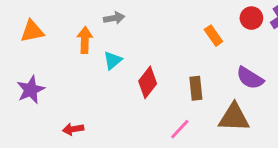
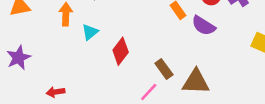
purple semicircle: (250, 78) -> (204, 26), moved
brown rectangle: (196, 88) -> (164, 69), moved, turned -30

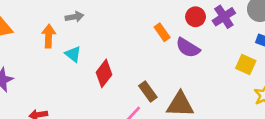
cyan triangle: (90, 32) -> (73, 54), turned -42

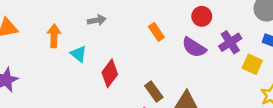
gray arrow: (74, 17) -> (97, 20), moved
purple cross: (224, 17) -> (230, 42), moved
orange rectangle: (162, 32) -> (156, 32), moved

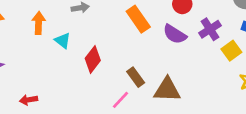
orange rectangle: (156, 32) -> (138, 19), size x1.5
yellow square: (252, 64) -> (231, 51), turned 30

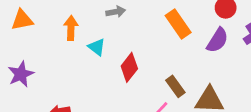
purple semicircle: (175, 34) -> (217, 40), turned -90

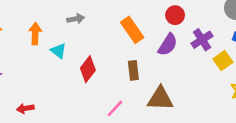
brown rectangle: (175, 86) -> (133, 70), moved, turned 30

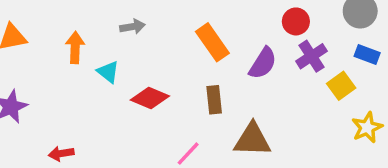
red circle: (175, 15) -> (296, 21), moved
red diamond: (88, 69) -> (150, 98), turned 75

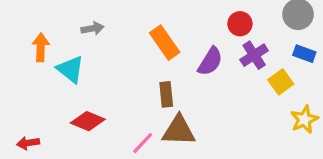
cyan triangle: (108, 72) -> (70, 69), size x1.4
red diamond: (150, 98) -> (88, 121), moved
brown triangle: (252, 140) -> (179, 130), moved

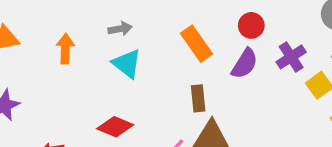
red circle: (240, 24) -> (251, 25), moved
cyan triangle: (70, 69) -> (127, 64), moved

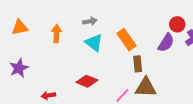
red circle: (251, 25) -> (177, 24), moved
orange rectangle: (196, 44) -> (126, 40), moved

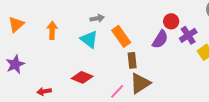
gray arrow: (90, 21) -> (97, 18), moved
orange triangle: (20, 27) -> (16, 24), turned -30
brown triangle: (146, 87) -> (140, 83), turned -35

